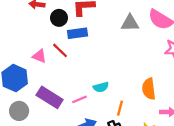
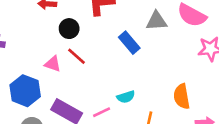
black circle: (59, 18) -> (69, 29), moved
blue rectangle: (78, 33) -> (129, 43), moved, turned 60

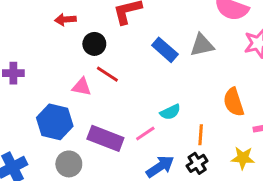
gray triangle: (156, 21) -> (202, 45), moved

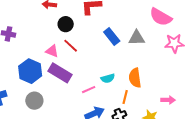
orange semicircle: (234, 102) -> (135, 78), moved
purple rectangle: (105, 138) -> (60, 73), moved

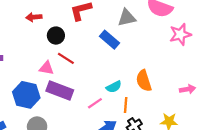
gray triangle: (137, 38) -> (127, 18), moved
orange line: (125, 97) -> (126, 105), moved
pink arrow: (168, 100) -> (188, 89), moved

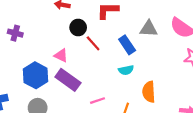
red line: (66, 58) -> (93, 43), moved
cyan semicircle: (114, 87) -> (126, 70), moved

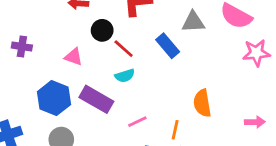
pink triangle: (61, 55) -> (74, 57), moved
cyan semicircle: (126, 70) -> (125, 76), moved

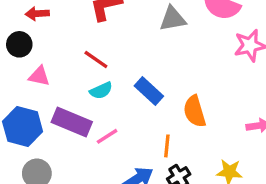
black circle: (102, 30) -> (19, 44), moved
blue rectangle: (168, 46) -> (149, 91), moved
pink line: (137, 122) -> (107, 136), moved

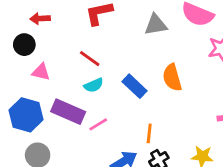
orange semicircle: (195, 111) -> (172, 78), moved

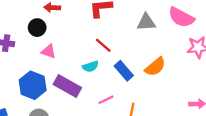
red line: (90, 59) -> (103, 45), moved
orange semicircle: (172, 78) -> (155, 67), turned -120
pink line: (98, 124) -> (106, 100), moved

